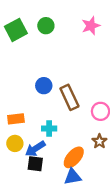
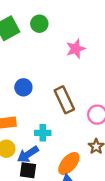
pink star: (91, 26) -> (76, 49), moved
blue circle: (44, 86) -> (23, 87), moved

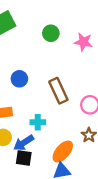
green circle: (39, 24) -> (51, 33), moved
pink star: (76, 49) -> (83, 42), moved, turned 30

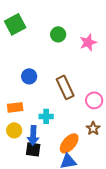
pink star: (83, 42) -> (88, 42), turned -30
blue arrow: (24, 143) -> (33, 135), turned -54

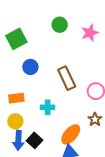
green square: (15, 24) -> (16, 39), moved
blue arrow: (33, 135) -> (18, 140), moved
black square: (33, 149) -> (34, 140), turned 35

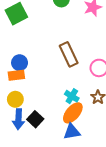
blue circle: (30, 67) -> (20, 63), moved
cyan cross: (48, 107) -> (72, 96), moved, turned 32

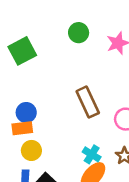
yellow circle: (15, 99) -> (31, 150), moved

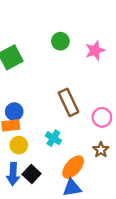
cyan cross: (92, 154) -> (53, 138), moved

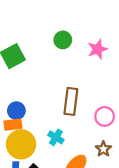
brown rectangle: (68, 102) -> (71, 101), turned 32
yellow circle: (19, 145) -> (21, 144), size x1.6

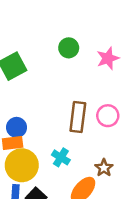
pink circle: (105, 116) -> (108, 116), moved
brown star: (103, 149) -> (104, 168), moved

